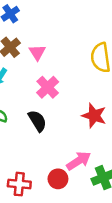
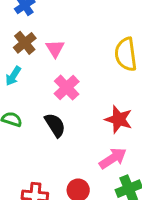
pink arrow: (79, 161) -> (113, 158), moved

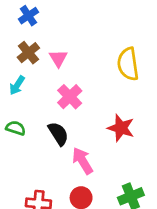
pink arrow: (113, 158) -> (82, 161), moved, turned -88

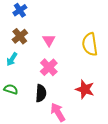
pink triangle: (58, 58) -> (49, 40), moved
black semicircle: (58, 134) -> (41, 93), turned 36

